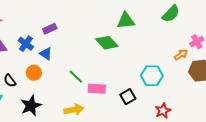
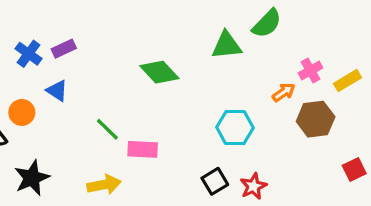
green triangle: (126, 21) -> (227, 45), moved
blue cross: (26, 44) -> (29, 54), moved
orange circle: (34, 73) -> (22, 112), moved
black square: (128, 97) -> (215, 181), moved

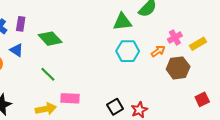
purple rectangle: (64, 49) -> (21, 24), turned -56
green diamond: (159, 72) -> (50, 39), moved
cyan hexagon: (235, 128) -> (128, 51), moved
pink rectangle: (143, 149) -> (70, 98), moved

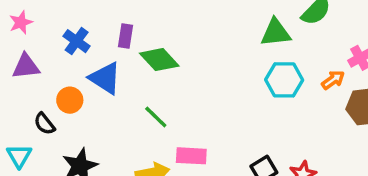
purple rectangle: (21, 24) -> (125, 36), moved
blue triangle: (16, 50) -> (105, 78), size x1.5

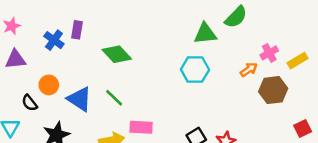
purple rectangle: (125, 36) -> (77, 30), moved
blue triangle: (105, 78) -> (80, 99), moved
cyan hexagon: (284, 80) -> (195, 70), moved

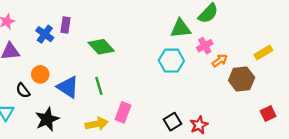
pink cross: (269, 53) -> (205, 46), moved
green line: (114, 98) -> (99, 86), turned 30
pink rectangle: (141, 127) -> (123, 112), turned -72

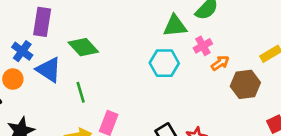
purple rectangle: (66, 25) -> (42, 22), size x1.5
blue cross: (45, 34) -> (22, 51), moved
blue triangle: (68, 87) -> (49, 70), moved

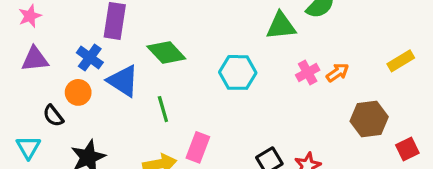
pink cross: (203, 46) -> (308, 72), moved
cyan hexagon: (164, 63) -> (238, 72), moved
brown hexagon: (245, 84) -> (369, 119), moved

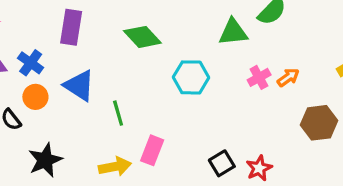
green diamond: (166, 53) -> (142, 37), moved
blue cross: (90, 58) -> (31, 63), moved

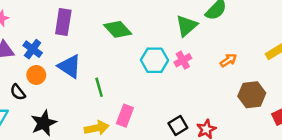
green triangle: (233, 32) -> (187, 26), turned -35
pink cross: (259, 77) -> (183, 60), moved

